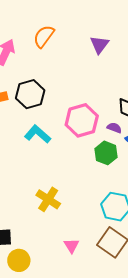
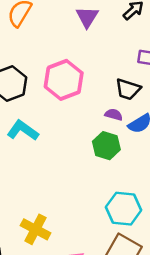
pink hexagon: (82, 120) -> (64, 80), moved
yellow cross: (48, 199) -> (36, 229), moved

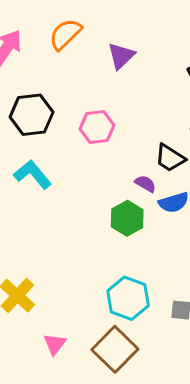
purple triangle: (87, 17) -> (121, 56), moved
pink hexagon: (64, 80) -> (97, 127), size x0.7

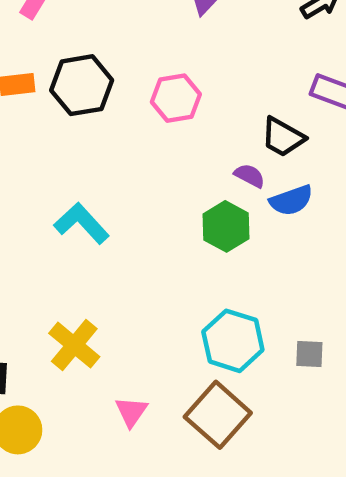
cyan L-shape: (33, 174) -> (81, 223), moved

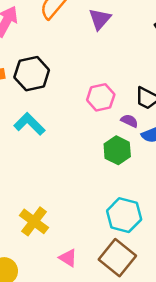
pink hexagon: (176, 98) -> (101, 97), moved
cyan L-shape: (81, 223) -> (29, 124), moved
pink triangle: (131, 412) -> (68, 258), turned -30

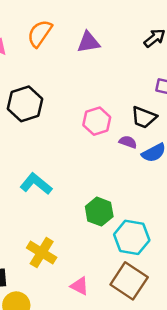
purple triangle: (100, 19) -> (88, 42), turned 45
cyan L-shape: (29, 124) -> (36, 184), moved
green hexagon: (117, 150) -> (99, 212), moved

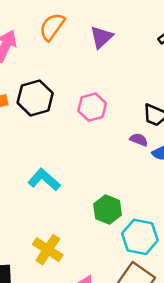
purple triangle: (88, 42) -> (101, 37), turned -35
pink hexagon: (97, 121) -> (92, 107), moved

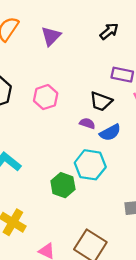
cyan hexagon: (140, 237) -> (90, 165), moved

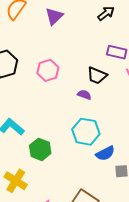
blue semicircle: (110, 132) -> (105, 153), moved
green hexagon: (63, 185) -> (40, 149), moved

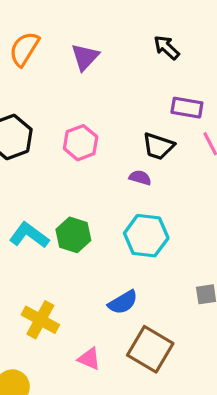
black arrow: (106, 13) -> (166, 48), turned -96
green hexagon: (40, 149) -> (73, 235), moved
blue semicircle: (105, 153) -> (123, 302), moved

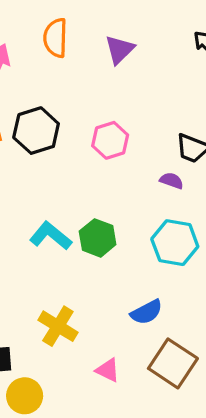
orange semicircle: (24, 49) -> (55, 38), turned -33

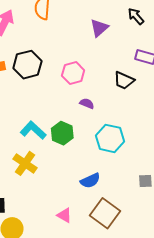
purple triangle: (119, 50) -> (99, 28), moved
purple semicircle: (172, 181) -> (87, 104), moved
yellow cross: (58, 326) -> (25, 163), moved

